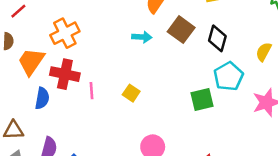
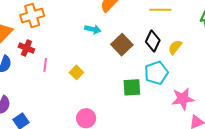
brown square: (181, 30) -> (122, 45), moved
yellow semicircle: (264, 52) -> (175, 47), moved
red cross: (65, 74) -> (26, 48), size x0.7

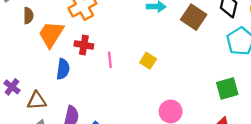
green square: (132, 87) -> (227, 88), moved

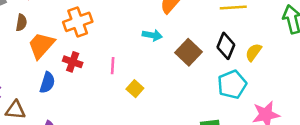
pink line: (110, 60) -> (113, 66), moved

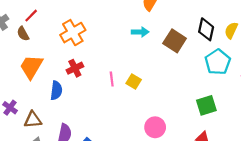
brown semicircle: (21, 23) -> (23, 34), moved, turned 152
orange trapezoid: (41, 45) -> (31, 67), moved
red cross: (73, 62) -> (75, 68), turned -35
pink line: (113, 66) -> (112, 79), moved

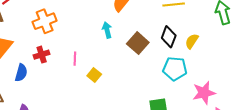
cyan arrow: (140, 32) -> (107, 30), turned -112
cyan pentagon: (218, 62) -> (175, 69), turned 30
pink line: (112, 79) -> (75, 59), moved

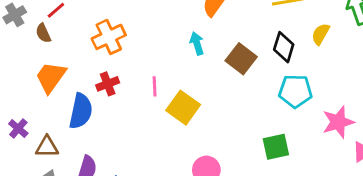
yellow semicircle: (192, 41) -> (321, 34), moved
blue semicircle: (21, 73) -> (81, 111), size x1.4
yellow square: (94, 75) -> (183, 108), size x1.6

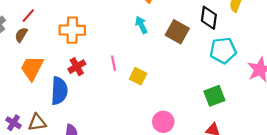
brown semicircle: (43, 33) -> (21, 35), turned 64
orange cross: (109, 37) -> (72, 30), turned 35
yellow square: (183, 108) -> (138, 76), size x0.7
purple cross: (18, 129) -> (14, 123), moved

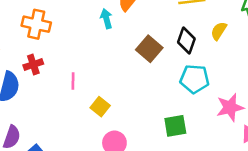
cyan arrow: (141, 25) -> (106, 19), moved
pink line: (113, 63) -> (73, 81), moved
yellow square: (138, 76) -> (100, 107), moved

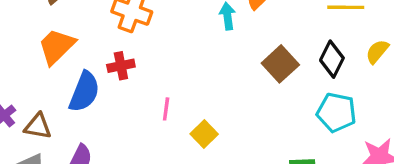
pink line: (73, 81) -> (166, 109), moved

